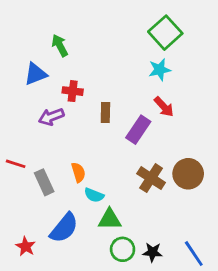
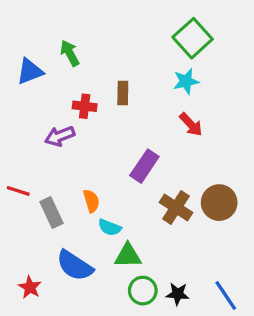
blue triangle: (36, 74) -> (30, 71), moved
brown rectangle: (105, 112) -> (123, 93), moved
purple rectangle: (138, 130) -> (144, 166), moved
blue semicircle: (64, 228) -> (75, 266), turned 84

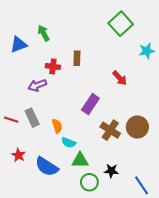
cyan star: (186, 81) -> (147, 51), moved
gray rectangle: (51, 213) -> (32, 118), moved
red star: (30, 287) -> (18, 155), moved
black star: (178, 294) -> (111, 171), moved

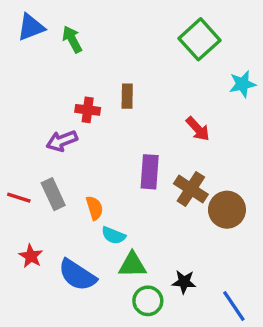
green arrow: (44, 33) -> (72, 39), moved
blue triangle: (18, 45) -> (31, 27), moved
purple rectangle: (90, 104) -> (150, 172), turned -30
brown cross: (110, 130) -> (191, 189), moved

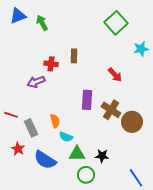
gray rectangle: (53, 194) -> (31, 128), moved
black star: (184, 282) -> (102, 156), moved

